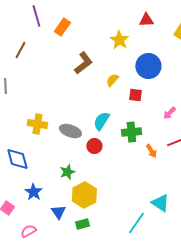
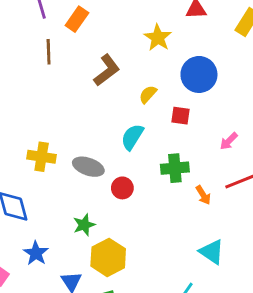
brown line: (20, 50) -> (49, 52), moved, turned -30
cyan semicircle: (101, 121) -> (132, 137), moved
cyan triangle: (160, 203) -> (212, 252), moved

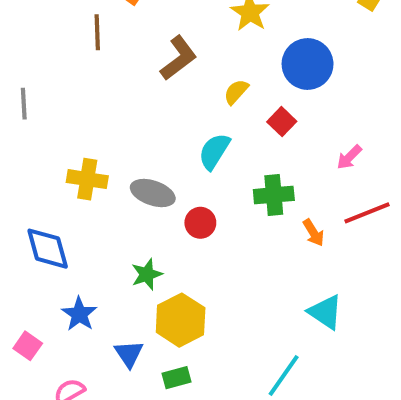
red square: (181, 116) -> (282, 122), turned 36

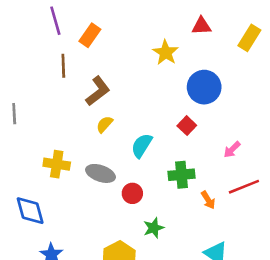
brown L-shape: (179, 58) -> (98, 91), moved
yellow semicircle: (236, 92) -> (104, 124), moved
green star: (147, 274) -> (154, 228), moved

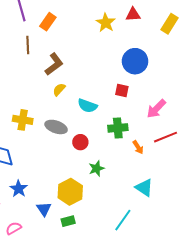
yellow star: (166, 53) -> (106, 23), moved
red square: (187, 126) -> (122, 91), turned -32
cyan semicircle: (142, 146) -> (87, 106), turned -102
pink arrow: (232, 150) -> (156, 109), size x1.5

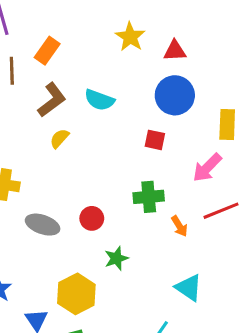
red triangle: (133, 15) -> (175, 51), moved
orange rectangle: (48, 22) -> (47, 51), moved
yellow rectangle: (169, 24) -> (227, 125), moved, turned -30
cyan semicircle: (87, 106) -> (99, 100), moved
gray ellipse: (56, 127) -> (43, 225), moved

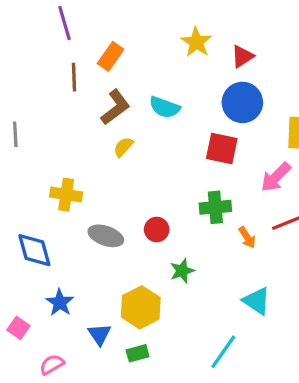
red triangle: (175, 51) -> (242, 56), turned -30
red square: (155, 140) -> (222, 149), size x1.5

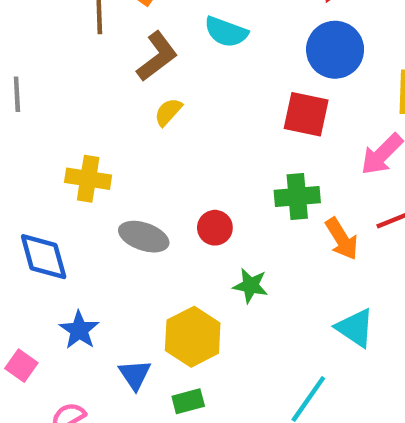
cyan semicircle: (165, 107) -> (226, 32), moved
orange arrow: (247, 237) -> (342, 239), size x1.4
green star: (182, 271) -> (251, 286), turned 30

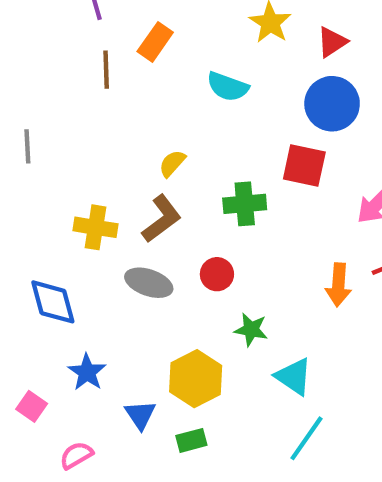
brown L-shape: (157, 56) -> (162, 219), moved
green cross: (297, 197) -> (245, 204), moved
orange arrow: (342, 239) -> (338, 285), turned 36
cyan triangle: (355, 328) -> (294, 376), moved

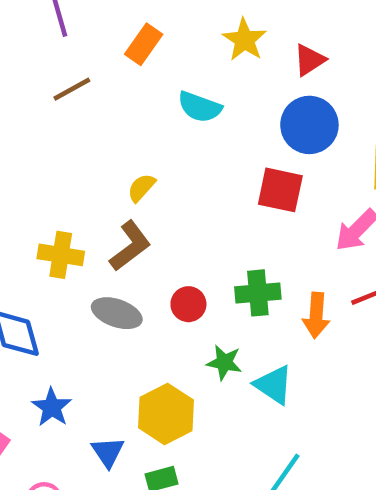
orange rectangle: (155, 42) -> (144, 44), moved
brown line: (106, 70) -> (72, 89), turned 63
green cross: (245, 204) -> (258, 293), moved
cyan triangle: (294, 376) -> (274, 385), moved

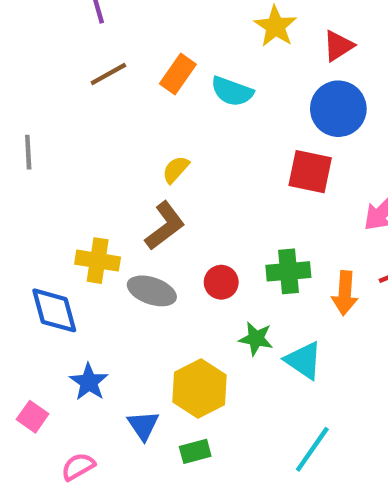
orange rectangle: (144, 44) -> (178, 74), moved
yellow cross: (61, 255) -> (98, 261), moved

